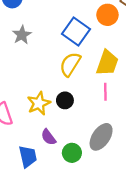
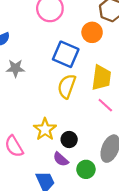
gray star: (22, 35) -> (15, 68), turned -30
pink line: (105, 92) -> (105, 105), turned -35
black circle: (65, 100) -> (69, 140), moved

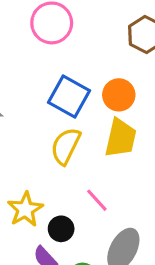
orange circle: (92, 32) -> (119, 95), moved
pink line: (105, 105) -> (97, 200), moved

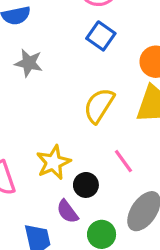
blue square: (69, 96) -> (101, 36), moved, size x0.7

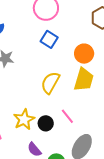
black circle: (86, 185) -> (46, 123), moved

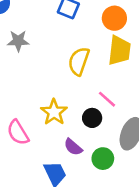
black circle: (46, 123) -> (92, 118), moved

